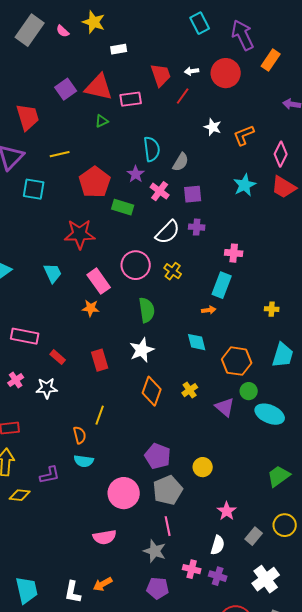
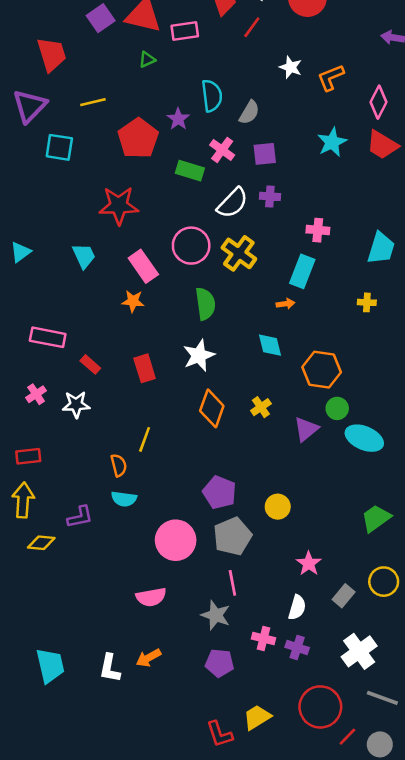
purple star: (136, 174) -> (178, 119), moved
green rectangle: (123, 207) -> (190, 171), moved
yellow cross: (173, 271) -> (239, 253), size x1.5
cyan trapezoid: (283, 355) -> (381, 248), moved
purple triangle: (225, 407) -> (306, 429), turned 40

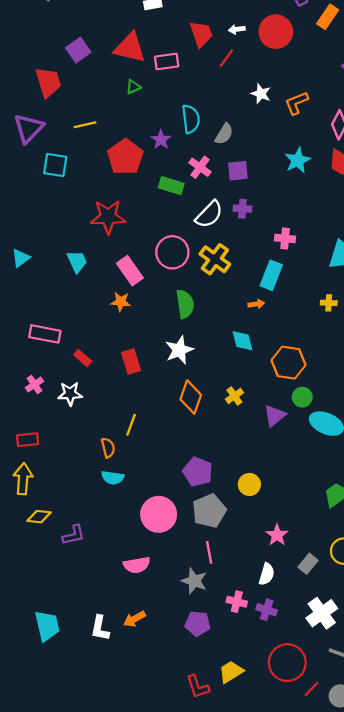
purple square: (101, 18) -> (78, 50), moved
purple L-shape: (80, 517) -> (74, 535), moved

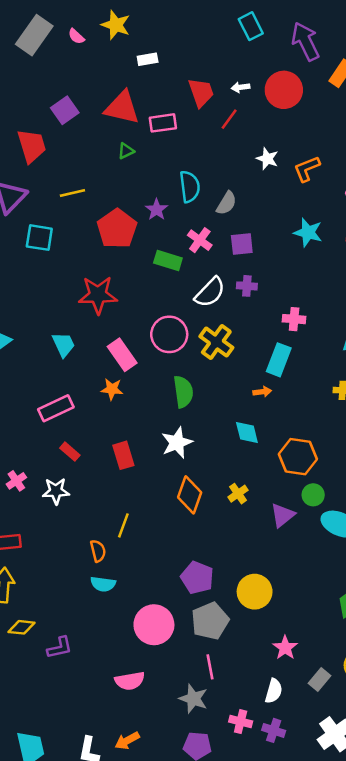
cyan star: (298, 160) -> (308, 232), turned -30
pink rectangle: (45, 334) -> (56, 408), moved, turned -36
yellow circle: (249, 484) -> (255, 592), size x1.4

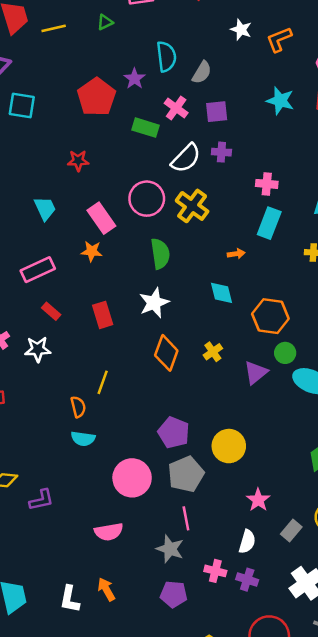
yellow line: (72, 193) -> (54, 28), moved
red star: (98, 295) -> (78, 161), size x0.6
cyan rectangle: (279, 360) -> (269, 223), moved
orange arrow: (127, 741) -> (106, 589), turned 90

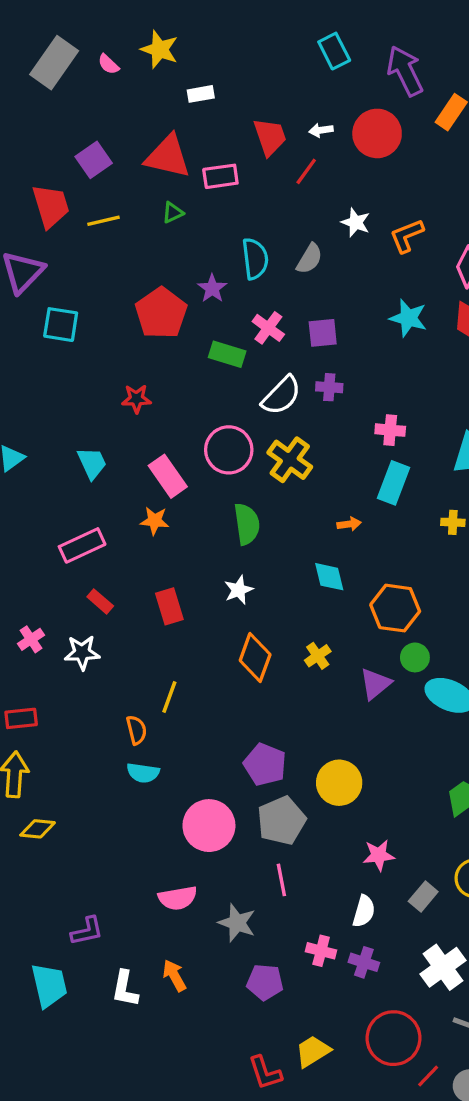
gray semicircle: (202, 72) -> (309, 259), moved
white star: (154, 303) -> (239, 590), size x0.7
purple L-shape: (41, 500) -> (87, 931), moved
pink star: (258, 500) -> (379, 855), turned 30
gray star: (170, 549) -> (237, 923), moved

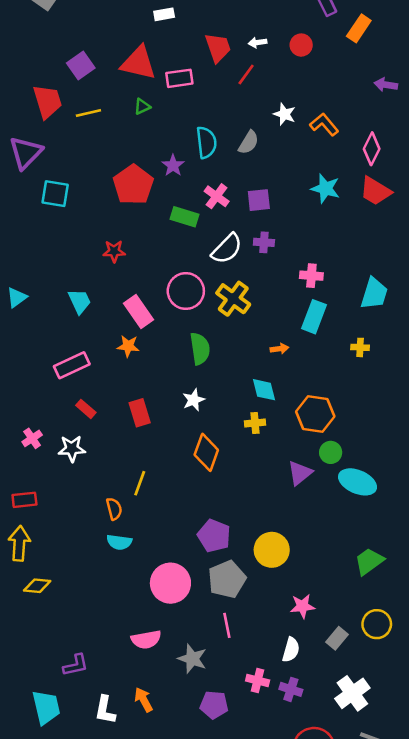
red circle: (377, 133) -> (301, 45), size x0.6
orange L-shape: (407, 236) -> (324, 124), turned 72
yellow cross: (318, 656) -> (255, 423), moved, turned 30

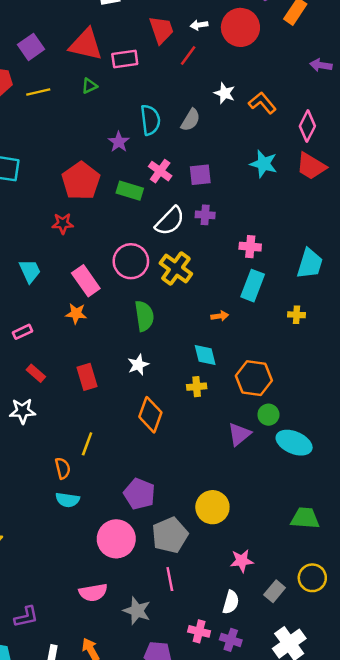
red circle: (301, 45) -> (240, 27), size x1.8
red pentagon: (133, 185) -> (81, 181), moved
pink rectangle: (72, 365) -> (22, 332), size x0.6
purple pentagon: (214, 536) -> (139, 494), moved
green trapezoid: (369, 561) -> (305, 518), turned 40

